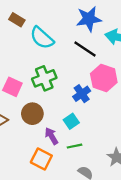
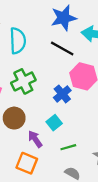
cyan semicircle: (42, 38) -> (18, 41), turned -130
green line: (75, 146) -> (68, 147), moved

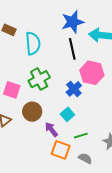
black line: (62, 49) -> (72, 49), turned 50
orange square: (27, 163) -> (61, 150), moved

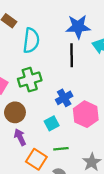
pink hexagon: (92, 73) -> (86, 114), moved
purple arrow: (51, 129) -> (20, 137), moved

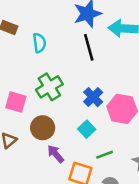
cyan semicircle: (31, 40) -> (39, 43), size x0.7

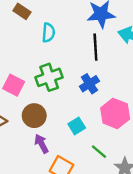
blue cross: (93, 97) -> (89, 84), moved
green line: (105, 155) -> (99, 152), moved, turned 49

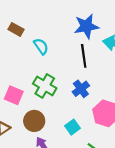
cyan semicircle: (48, 33) -> (41, 46), turned -35
green cross: (49, 77) -> (45, 86), turned -35

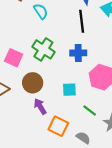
blue cross: (81, 89) -> (78, 53), turned 35
cyan square: (73, 127) -> (69, 90), turned 32

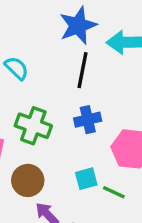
black line: (82, 21) -> (82, 70), turned 30
green line: (90, 110) -> (114, 192), moved

